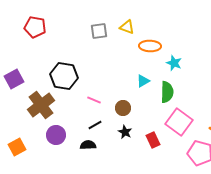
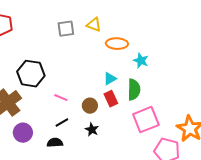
pink square: (179, 122) -> (146, 120), turned 32
red rectangle: (153, 140) -> (111, 99), moved

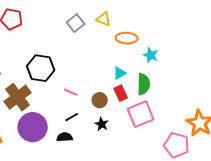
gray square: (66, 29) -> (76, 23), turned -30
pink square: (146, 120) -> (141, 114), moved
purple circle: (23, 133) -> (33, 127), size x1.5

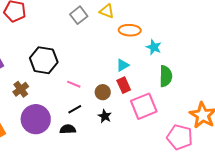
green semicircle: (144, 84) -> (166, 76), moved
brown cross: (18, 97) -> (21, 89), size x0.6

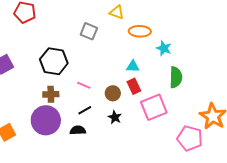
gray square: (79, 15) -> (89, 31), moved, turned -30
cyan triangle: (123, 65) -> (133, 66), turned 32
brown cross: (21, 89) -> (51, 94), moved, turned 35

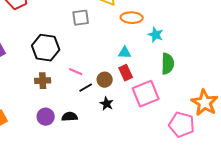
gray square: (89, 31) -> (81, 18), turned -30
black line: (85, 110) -> (86, 88), moved
purple circle: (46, 120) -> (46, 117), moved, size x0.6

